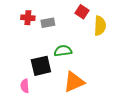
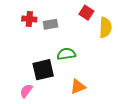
orange triangle: (74, 82) -> (78, 87), size x0.7
pink semicircle: (25, 86) -> (26, 91), turned 40

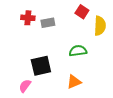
green semicircle: (66, 54) -> (78, 51), moved

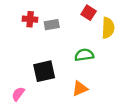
pink semicircle: (25, 86) -> (18, 94), moved

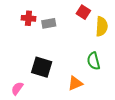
green semicircle: (84, 55) -> (94, 61), moved, turned -96
black square: (44, 71) -> (42, 67), turned 30

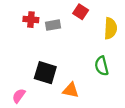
red square: (83, 12) -> (81, 12), moved
orange triangle: (75, 83) -> (71, 90), moved, turned 35

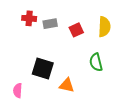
red square: (81, 12) -> (76, 30), moved, turned 32
pink semicircle: (19, 96) -> (18, 90), turned -32

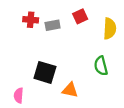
red square: (76, 30) -> (80, 16), moved

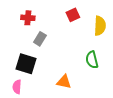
gray rectangle: (53, 25) -> (40, 39), moved, turned -48
black square: (45, 72) -> (26, 64), moved

